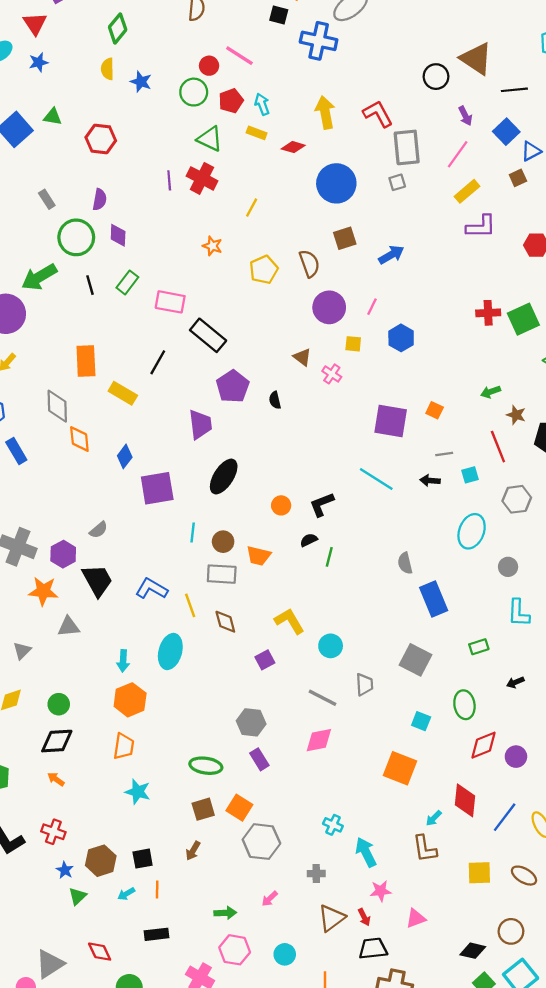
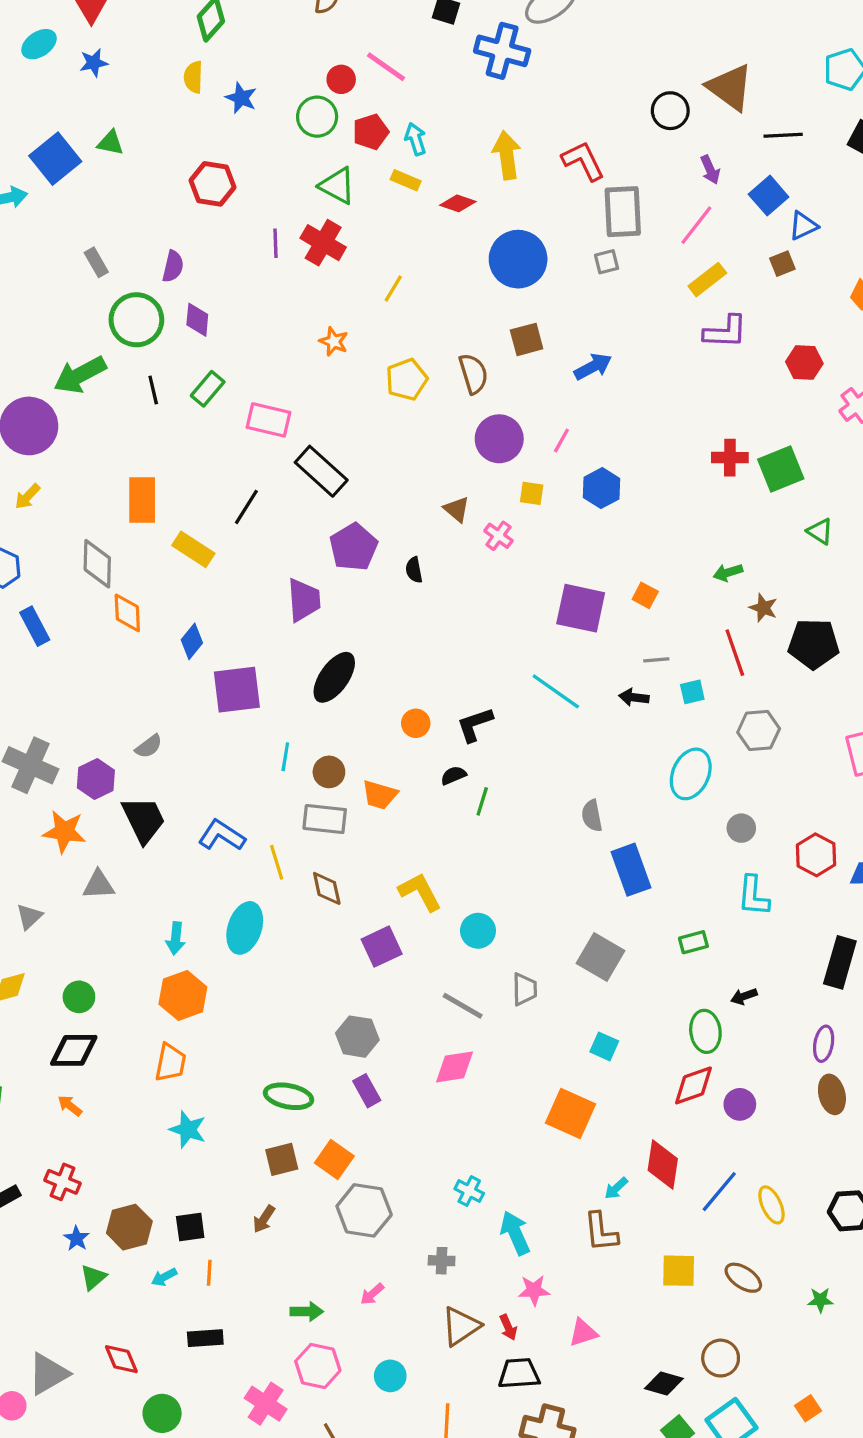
red hexagon: (101, 139) -> (212, 184), moved
purple square: (265, 660) -> (382, 947), size x1.4
green ellipse: (464, 705) -> (705, 1031), moved

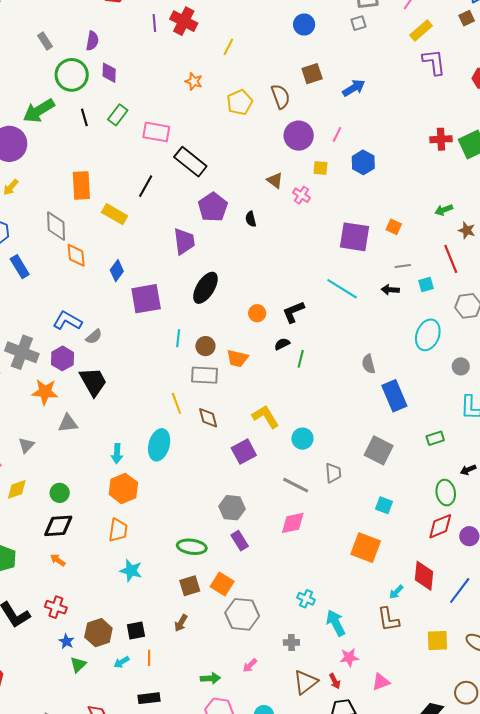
blue circle: (518, 259) -> (304, 25), size x0.6
purple L-shape: (725, 332) -> (434, 62), turned -96
blue L-shape: (222, 835) -> (67, 321), moved

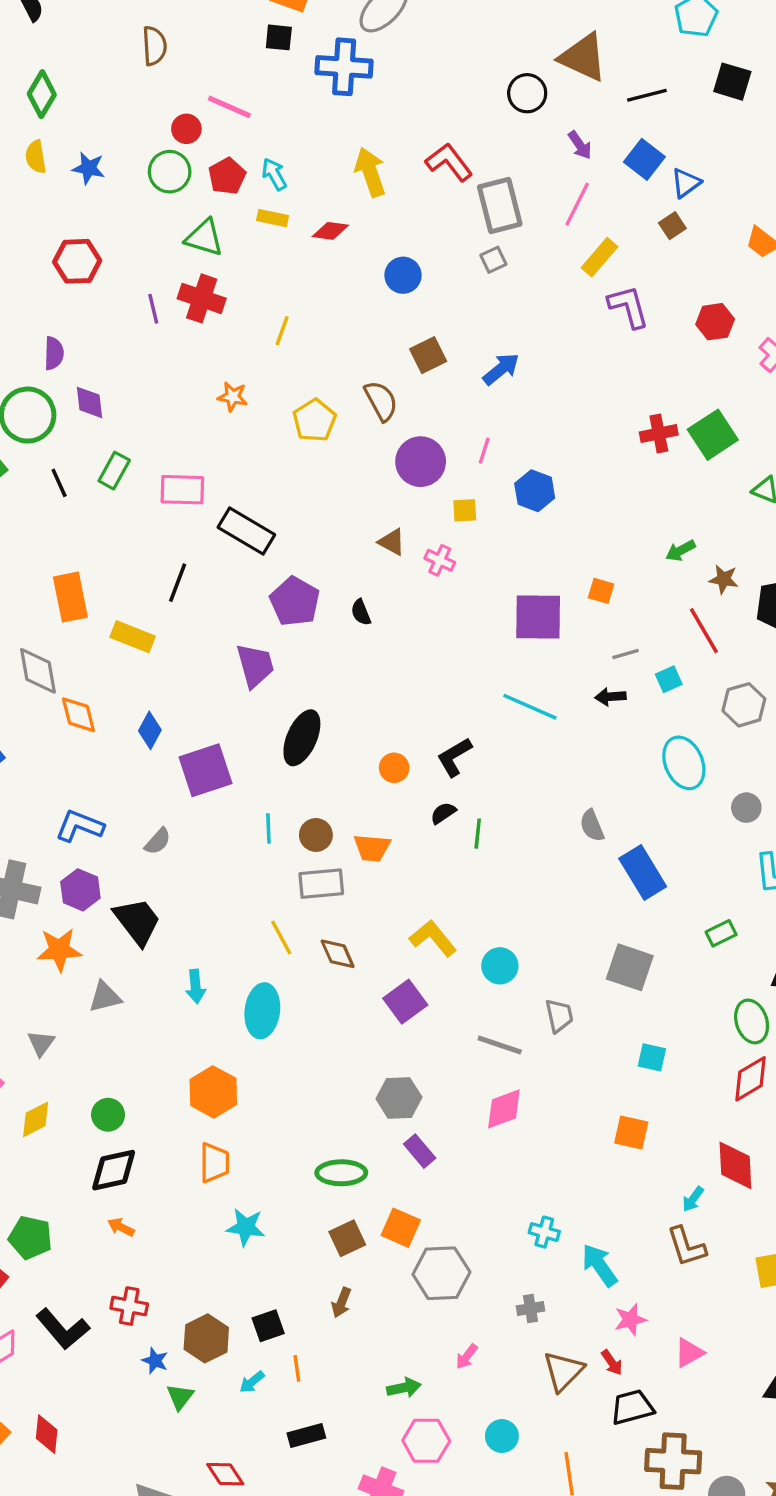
cyan ellipse: (428, 335) -> (684, 763), turned -36
gray semicircle: (94, 337) -> (158, 841), moved
cyan arrow: (117, 454) -> (196, 986), moved
orange square: (366, 548) -> (631, 1132), size x0.7

